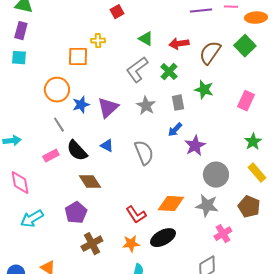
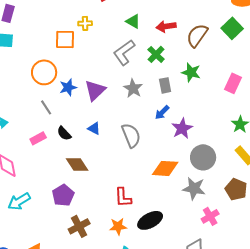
black semicircle: (77, 151) -> (64, 133), size x0.7
orange diamond: (171, 204) -> (165, 168), moved
red L-shape: (136, 215) -> (123, 197), turned 30

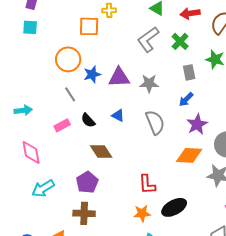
gray star: (133, 88) -> (149, 83), moved, turned -30
purple triangle: (95, 90) -> (119, 77), turned 40
purple star: (182, 128) -> (197, 124), moved
brown cross: (79, 226) -> (84, 213), moved, turned 30

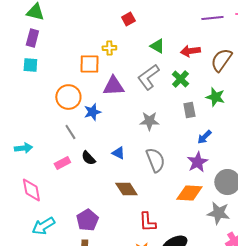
purple triangle: (119, 77) -> (113, 86), moved
blue arrow: (186, 99) -> (204, 137), moved
brown diamond: (101, 151) -> (126, 189), moved

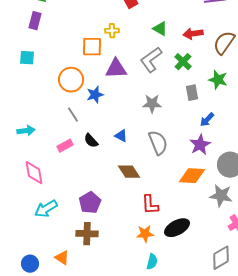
cyan square: (30, 65) -> (27, 58), moved

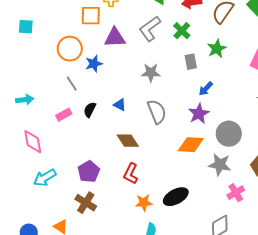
green star: (218, 80) -> (217, 49), turned 30
black semicircle: (91, 141) -> (90, 110), turned 70
red L-shape: (150, 205) -> (131, 174), moved, turned 30
brown cross: (87, 234) -> (86, 203), turned 30

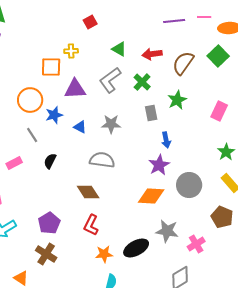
blue arrow: (206, 89) -> (166, 140), turned -56
blue triangle: (120, 105) -> (80, 127), moved
gray semicircle: (157, 112) -> (102, 160), moved, turned -60
pink rectangle: (64, 115) -> (14, 163), moved
gray star: (220, 165) -> (167, 231), moved

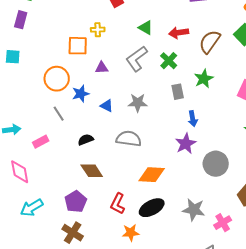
purple triangle: (75, 89) -> (102, 68), size x0.6
black semicircle: (50, 161) -> (86, 140), moved, turned 42
brown diamond: (88, 192) -> (92, 171), moved
orange diamond: (151, 196) -> (152, 175), moved
black ellipse: (136, 248) -> (152, 208), moved

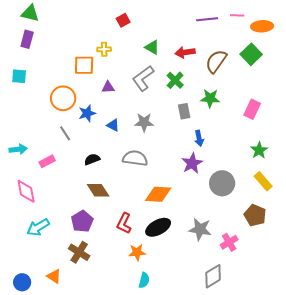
green star: (204, 79) -> (210, 98), turned 30

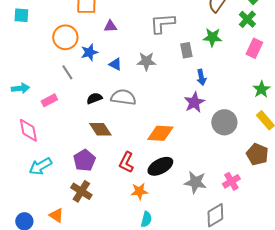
gray L-shape: (143, 78) -> (162, 23), moved, turned 32
green cross: (175, 80) -> (247, 19), moved
gray semicircle: (135, 158) -> (123, 97), moved
gray star: (200, 229) -> (195, 182), moved

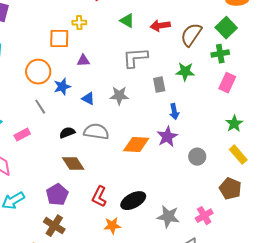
green cross: (247, 19) -> (220, 54), turned 36
gray circle: (224, 122) -> (197, 157), size x0.7
orange diamond: (160, 133) -> (136, 145), moved

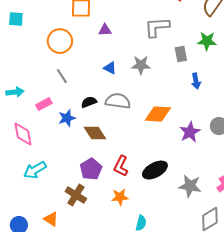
blue star: (62, 87) -> (67, 118), moved
purple star: (167, 137) -> (190, 132), moved
purple pentagon: (57, 195) -> (91, 169), moved
orange star: (112, 226) -> (120, 197), moved

